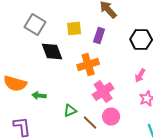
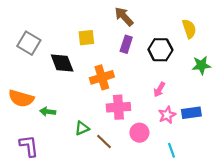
gray square: (35, 24) -> (29, 43), moved
purple rectangle: (99, 36) -> (126, 44), moved
pink cross: (103, 92) -> (118, 107), turned 30
pink circle: (111, 116) -> (139, 133), moved

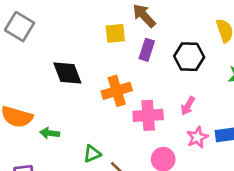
yellow square: (86, 38) -> (115, 33), moved
gray square: (29, 43) -> (20, 27), moved
pink cross: (118, 107) -> (148, 115), moved

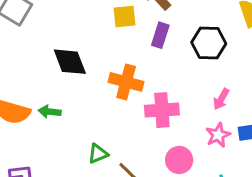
orange cross: (117, 91) -> (126, 82), turned 32
pink arrow: (188, 106) -> (221, 99), moved
green arrow: (50, 133) -> (50, 112), moved

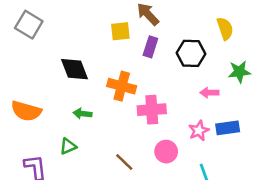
pink arrow: (221, 99) -> (209, 93), moved, turned 60
green arrow: (50, 112) -> (82, 114), moved
green triangle: (98, 154) -> (68, 146), moved

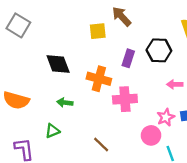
purple rectangle: (150, 47) -> (128, 58), moved
pink circle: (166, 152) -> (151, 135), moved

